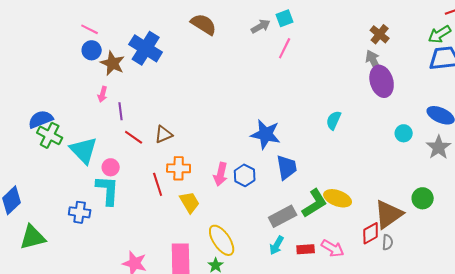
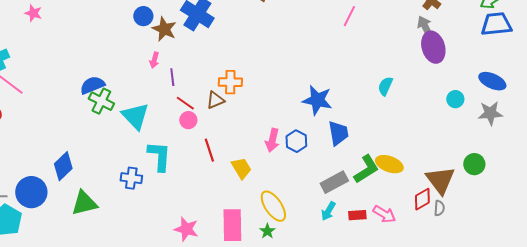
pink line: (285, 48) -> (349, 16), moved
gray star: (439, 147) -> (490, 113), turned 30
pink circle: (111, 167) -> (188, 120), moved
orange cross: (179, 168) -> (230, 82), moved
brown triangle: (389, 214) -> (440, 180), turned -32

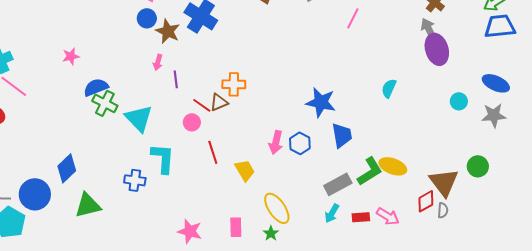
pink star: (33, 13) -> (71, 56), moved, turned -30
red line: (185, 103) -> (202, 105), moved
pink rectangle: (232, 225) -> (236, 227), size x0.6

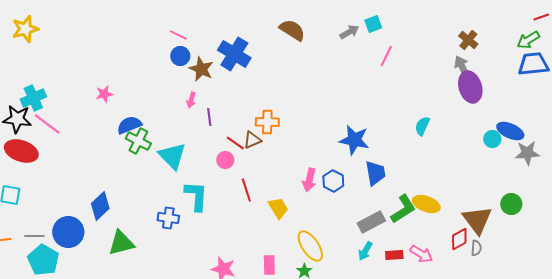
blue ellipse: (496, 83) -> (510, 131), moved

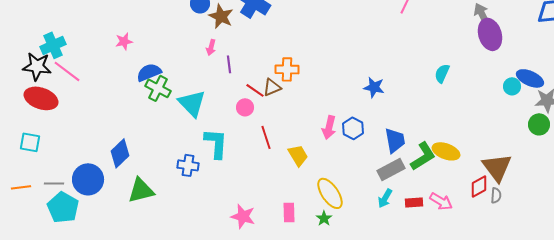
blue star: (354, 140) -> (374, 87), size x0.7
blue trapezoid: (375, 173) -> (395, 140), moved
green circle: (511, 204) -> (539, 124), moved

